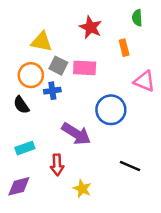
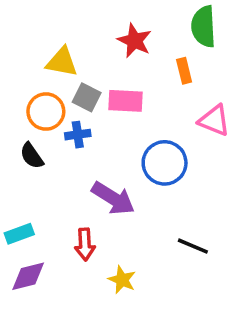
green semicircle: (137, 18) -> (203, 27), size x1.6
cyan rectangle: (25, 148) -> (19, 234), moved

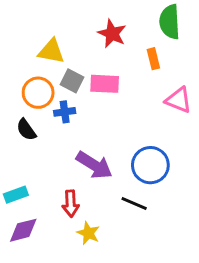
blue circle: (165, 163) -> (150, 165), moved
black line: (193, 246) -> (134, 204), moved
yellow star: (122, 280) -> (88, 233), moved

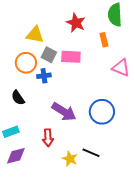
black semicircle: (26, 130) -> (18, 98), moved
black line: (134, 204) -> (91, 153), moved
yellow star: (88, 233) -> (70, 159), moved

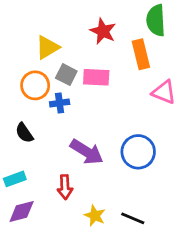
yellow triangle: (35, 35) -> (47, 47), turned -42
orange rectangle: (104, 40) -> (141, 54), size x1.5
black line: (91, 153) -> (133, 218), moved

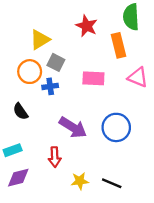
pink rectangle: (96, 77) -> (93, 78), moved
yellow star: (95, 216) -> (80, 181), turned -30

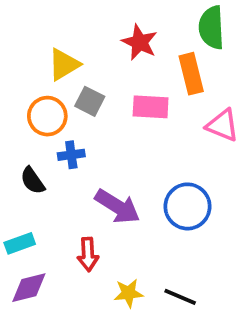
pink rectangle: (93, 78) -> (151, 107), moved
blue cross: (50, 86) -> (71, 155), moved

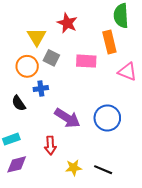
red star: (140, 42) -> (67, 23), moved
yellow triangle: (64, 64) -> (37, 37), turned -30

